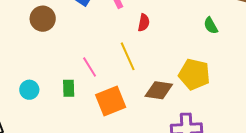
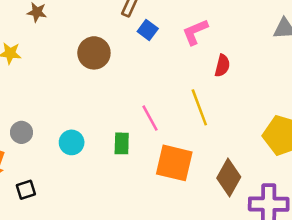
brown diamond: (159, 90) -> (229, 178), moved, turned -72
orange square: (111, 101) -> (174, 163), turned 32

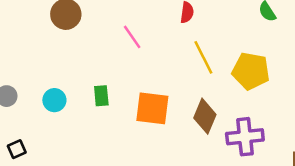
yellow line: (199, 107) -> (203, 57), moved
pink line: (150, 118) -> (132, 37), moved

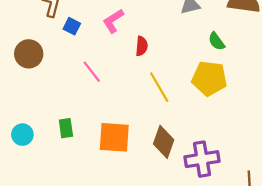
yellow pentagon: (251, 71) -> (209, 78), moved

